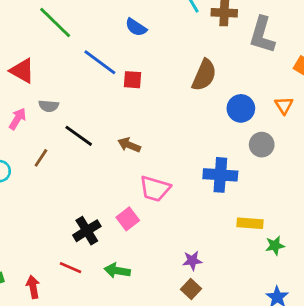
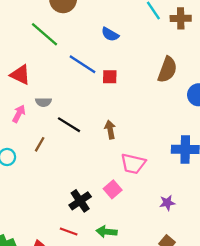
brown arrow: (129, 145) -> (110, 130), turned 60
purple star: (192, 261) -> (167, 203), moved

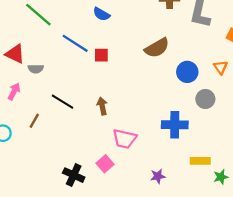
brown semicircle: (167, 70) -> (157, 48), turned 40
gray semicircle: (43, 102) -> (36, 69), moved
black cross: (80, 201) -> (74, 175), turned -30

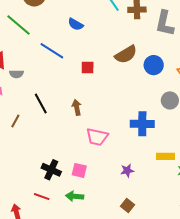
red square: (101, 55) -> (88, 68), moved
blue circle: (187, 72) -> (154, 65), moved
black line: (62, 102) -> (41, 104), turned 30
pink square: (105, 164) -> (79, 170), moved, turned -35

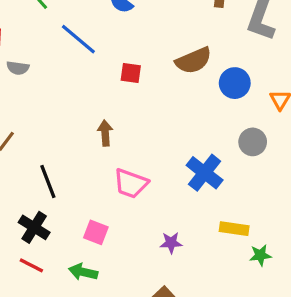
black line: (41, 104) -> (48, 182), moved
blue cross: (142, 124) -> (205, 173), turned 30
black cross: (51, 170) -> (34, 227), moved

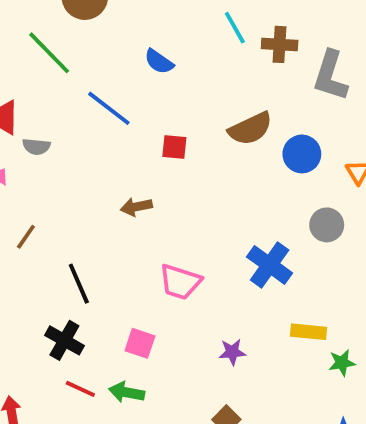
brown arrow: (105, 133) -> (136, 207), moved, turned -95
red line: (31, 265) -> (80, 389), moved

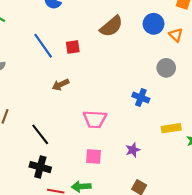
blue line: (109, 108) -> (43, 46), moved, turned 32
blue circle: (302, 154) -> (154, 24), moved
blue cross: (270, 265) -> (141, 98), size x0.7
pink square: (140, 343) -> (93, 156), moved

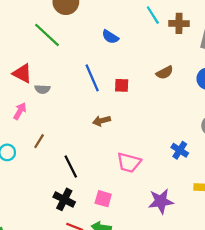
brown semicircle: (111, 26) -> (165, 73), size x0.7
purple star: (133, 150) -> (161, 201), size x1.6
pink square: (93, 156) -> (103, 199), moved

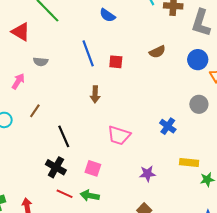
red triangle: (22, 73) -> (21, 32), moved
brown arrow: (102, 121) -> (95, 94), turned -77
purple star: (161, 201) -> (147, 174), size x0.7

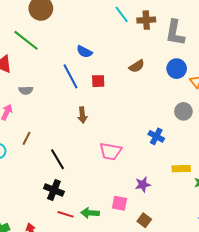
blue semicircle: (107, 15) -> (84, 52), moved
pink square: (93, 168) -> (120, 203), moved

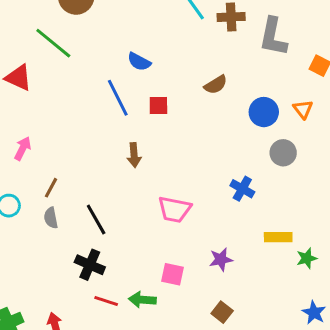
blue circle: (177, 69) -> (264, 112), moved
gray semicircle: (26, 90) -> (51, 218), moved, turned 80
pink square: (120, 203) -> (173, 274), moved

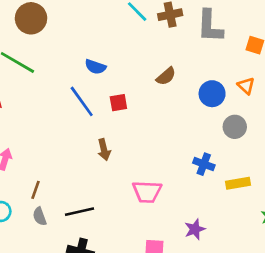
black line: (96, 220) -> (80, 212), turned -64
yellow rectangle: (278, 237) -> (238, 183), moved

